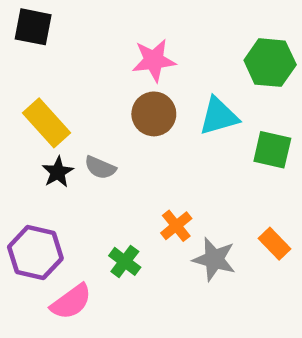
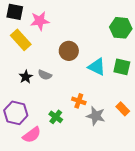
pink star: (154, 60) -> (40, 21), moved
cyan triangle: (219, 116) -> (97, 67), moved, turned 42
yellow rectangle: (47, 123) -> (21, 40), moved
orange cross: (176, 226) -> (79, 101), turned -32

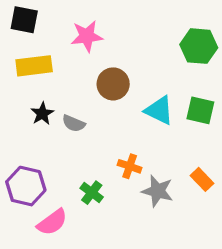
pink star: (40, 21) -> (87, 36), moved
yellow rectangle: (21, 40) -> (34, 66), turned -55
black star: (26, 77) -> (42, 114), moved

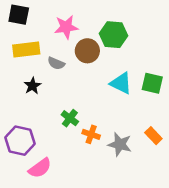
green hexagon: (199, 46) -> (114, 35), moved
brown circle: (113, 84) -> (87, 51), moved
gray semicircle: (74, 123) -> (56, 63), moved
orange cross: (130, 166) -> (91, 134), moved
green cross: (92, 193) -> (70, 118), moved

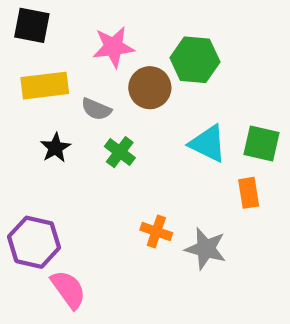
green cross: (70, 118) -> (120, 152), moved
orange rectangle: (153, 136) -> (249, 193), moved, turned 35
pink semicircle: (40, 168) -> (68, 289), turned -90

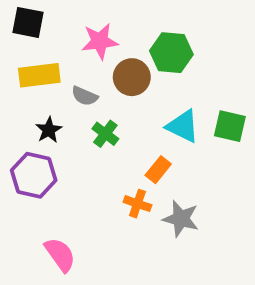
orange rectangle: (249, 193) -> (158, 170), moved, turned 48
purple hexagon: (34, 242) -> (34, 175), moved

